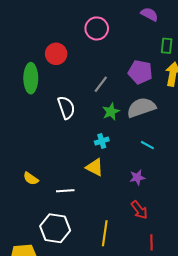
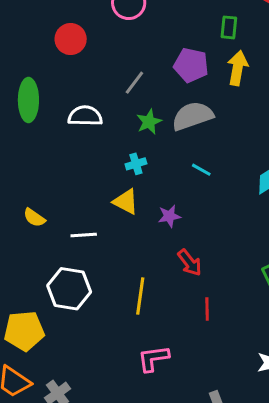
green ellipse: (31, 78) -> (28, 100), moved
white semicircle: (66, 108) -> (85, 116), turned -70
purple star: (137, 178) -> (169, 216), moved

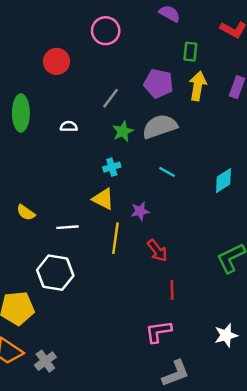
white semicircle: (85, 116) -> (69, 126), size x0.6
yellow line: (140, 296) -> (115, 238), moved
pink L-shape: (153, 358) -> (158, 332), moved

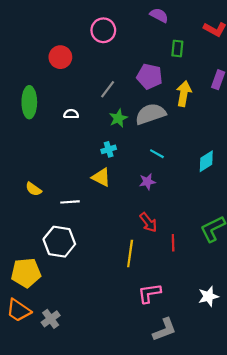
yellow arrow: (198, 86) -> (184, 94), moved
purple star: (140, 211) -> (147, 182), moved
yellow line: (115, 238) -> (130, 253), moved
red line: (172, 290) -> (173, 243), moved

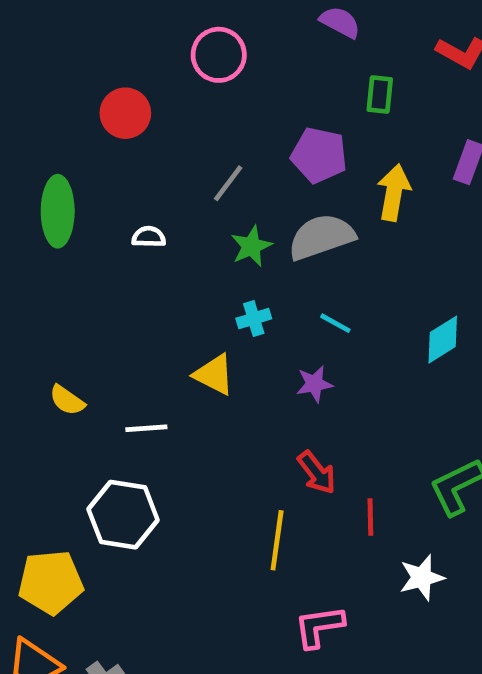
cyan cross: (109, 149) -> (254, 319), moved
white star: (208, 296) -> (422, 578), moved

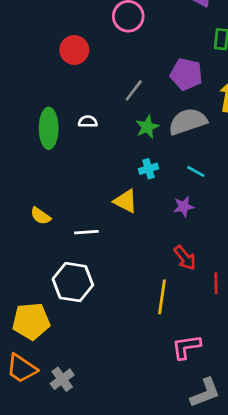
green ellipse: (58, 211) -> (49, 128), moved

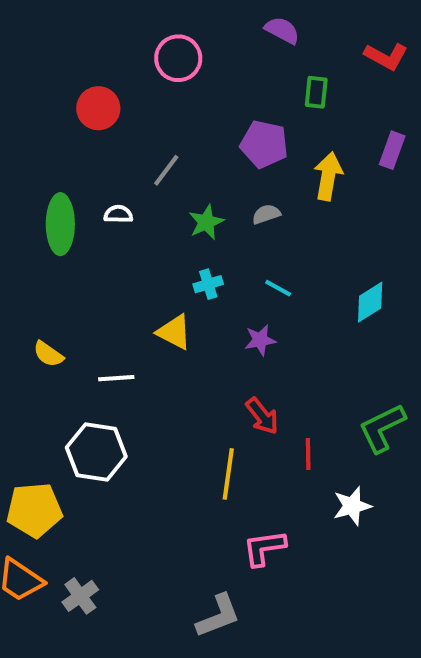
gray line: (134, 90) -> (166, 170), moved
gray semicircle: (188, 122) -> (266, 214), size x0.5
gray L-shape: (205, 393) -> (218, 616), moved

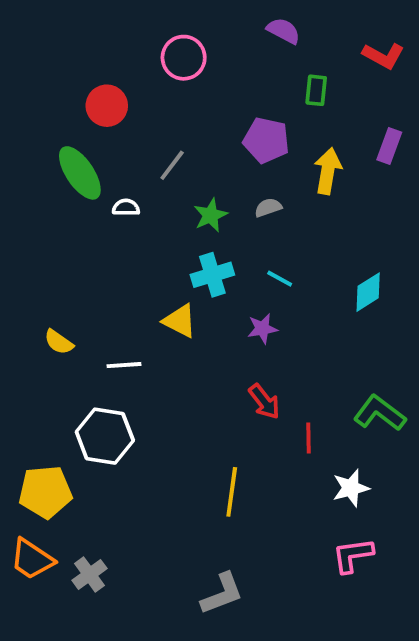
green ellipse: (60, 224) -> (80, 173), moved, turned -34
cyan cross: (208, 284) -> (212, 275), size x1.5
green L-shape: (382, 428) -> (380, 413), turned 63
yellow line: (228, 474) -> (232, 492), moved
pink L-shape: (264, 548) -> (353, 555), moved

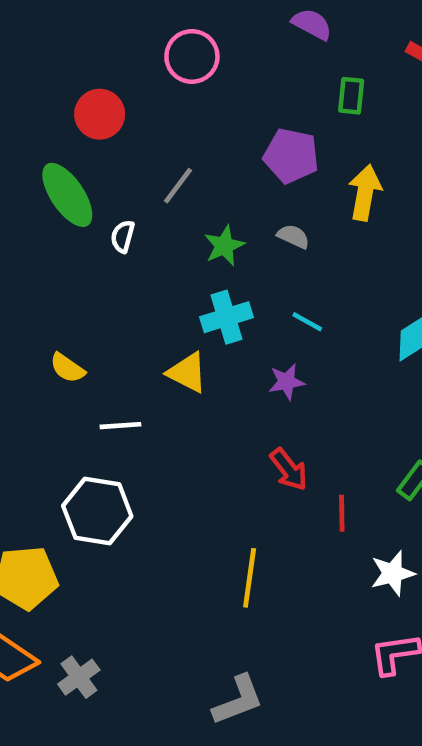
white semicircle: (126, 208) -> (123, 236), turned -76
gray semicircle: (268, 208) -> (293, 236), turned 44
yellow semicircle: (59, 342) -> (67, 368), moved

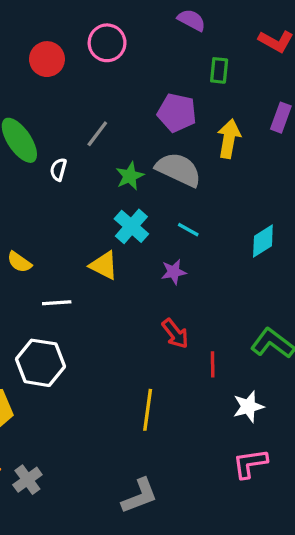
red circle: (100, 114) -> (47, 59), moved
gray semicircle: (293, 236) -> (179, 170), size x2.0
cyan cross: (227, 317) -> (131, 226), turned -32

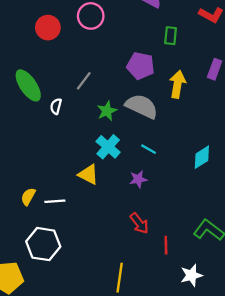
yellow semicircle: (19, 262) -> (28, 197), moved, turned 84

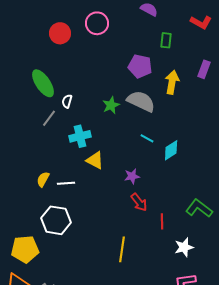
gray line: (84, 81) -> (49, 118), moved
cyan cross: (108, 147) -> (80, 136), moved, turned 35
cyan diamond: (202, 157) -> (171, 150), moved
purple star: (138, 179) -> (132, 176), moved

